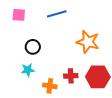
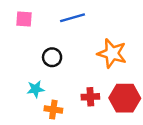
black circle: (33, 47) -> (52, 57), moved
orange cross: (50, 86) -> (53, 110), moved

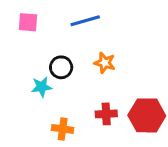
orange star: (112, 53) -> (105, 63), moved, size x0.6
cyan star: (36, 89) -> (42, 87), moved

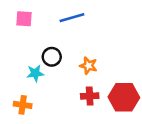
orange star: (105, 63) -> (88, 66), moved
orange cross: (63, 129) -> (23, 105), moved

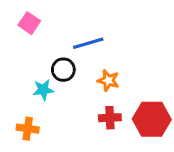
blue line: (72, 18) -> (88, 43), moved
pink square: (24, 19) -> (29, 23), turned 30

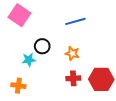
pink square: (29, 23) -> (19, 15), size x1.5
blue line: (88, 43) -> (75, 21), moved

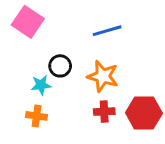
orange star: (72, 53) -> (103, 76), size x1.5
orange cross: (18, 86) -> (37, 116), moved

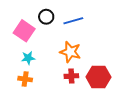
pink square: (28, 22) -> (24, 31), moved
black circle: (60, 66) -> (46, 17), moved

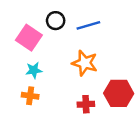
red cross: (71, 76) -> (86, 104), moved

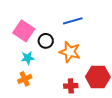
black circle: (56, 21) -> (46, 41), moved
orange cross: (30, 96) -> (25, 79), turned -32

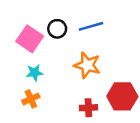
black circle: (46, 41) -> (57, 29), moved

